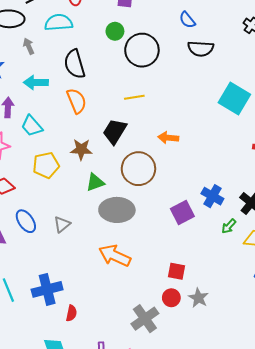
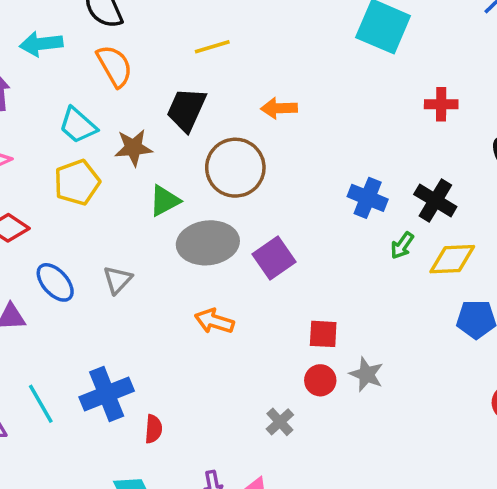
cyan trapezoid: (32, 126) -> (78, 125), moved
purple square: (182, 212) -> (274, 258), moved
orange arrow: (115, 256) -> (214, 321), size x0.7
gray cross: (145, 319) -> (280, 422), size x0.6

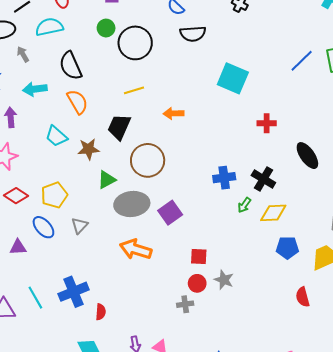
orange arrow: (279, 108) -> (174, 114), moved
yellow pentagon: (77, 182) -> (54, 195), moved
blue cross: (368, 198) -> (224, 178), turned -30
orange arrow: (214, 321) -> (136, 249), size x1.4
gray cross: (280, 422) -> (185, 304), moved, turned 35

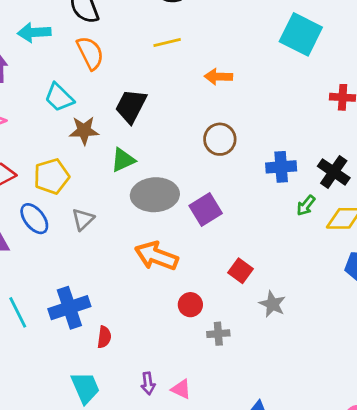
black trapezoid: (119, 127) -> (131, 106), moved
brown star: (89, 149) -> (84, 131), moved
brown circle: (148, 160) -> (220, 139), moved, size x0.7
red square: (199, 256) -> (240, 271), turned 30
red circle: (197, 283) -> (190, 305), moved

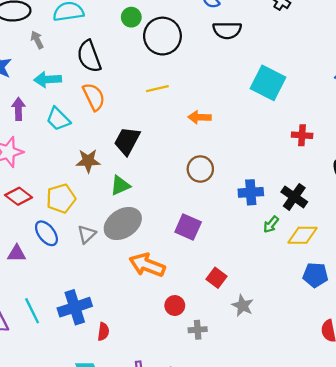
cyan trapezoid: (59, 97) -> (58, 119), moved
gray ellipse: (155, 195) -> (123, 224), moved, turned -30
purple square: (206, 209) -> (188, 227), turned -35

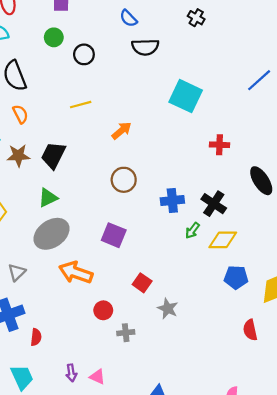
black circle: (162, 36) -> (84, 54), size x0.6
orange semicircle: (94, 97) -> (20, 114), size x0.7
orange arrow: (200, 117) -> (122, 131), turned 140
brown star: (88, 161) -> (18, 156), moved
gray triangle: (87, 234) -> (17, 272), moved

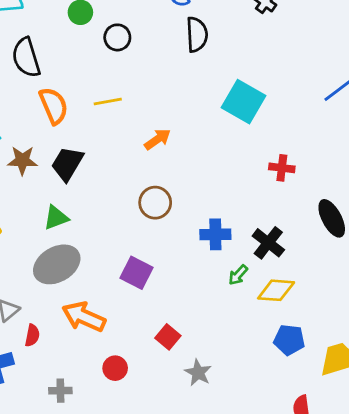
black semicircle: (145, 47) -> (197, 34), turned -96
orange semicircle: (20, 114) -> (54, 106), moved, size x1.5
gray cross: (126, 333) -> (60, 391), moved
red semicircle: (36, 337) -> (32, 335), moved

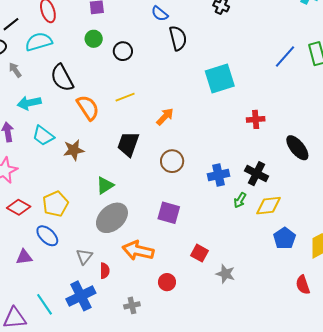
cyan square: (244, 102) -> (220, 78), turned -36
black trapezoid: (67, 164) -> (128, 144), moved
blue pentagon: (289, 340) -> (285, 238), turned -30

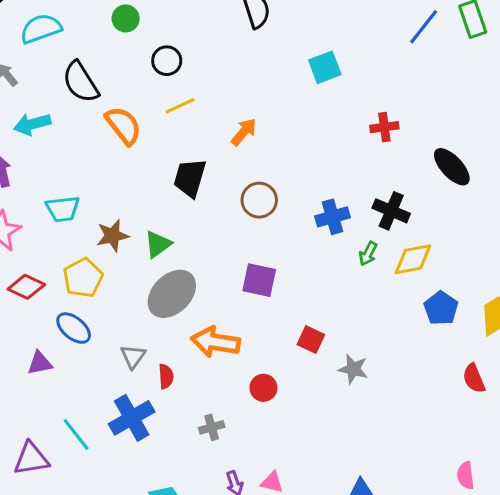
black circle: (123, 51) -> (167, 61), moved
cyan square: (220, 78) -> (325, 67), size x0.7
cyan trapezoid: (43, 136) -> (63, 209), moved, turned -40
brown star: (74, 150) -> (112, 236), moved

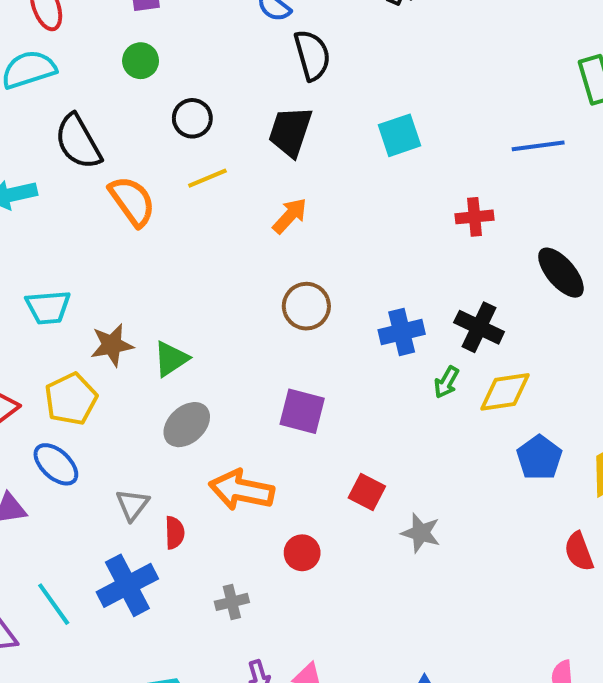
blue line: (424, 27) -> (538, 146), moved, turned 42
black trapezoid: (190, 178) -> (290, 132), moved
gray ellipse: (172, 294) -> (187, 425), size x0.7

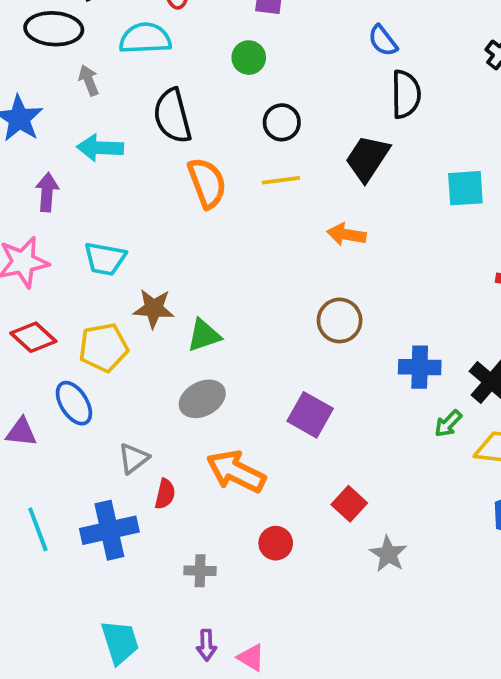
orange arrow: (290, 216) -> (346, 234), turned -138

